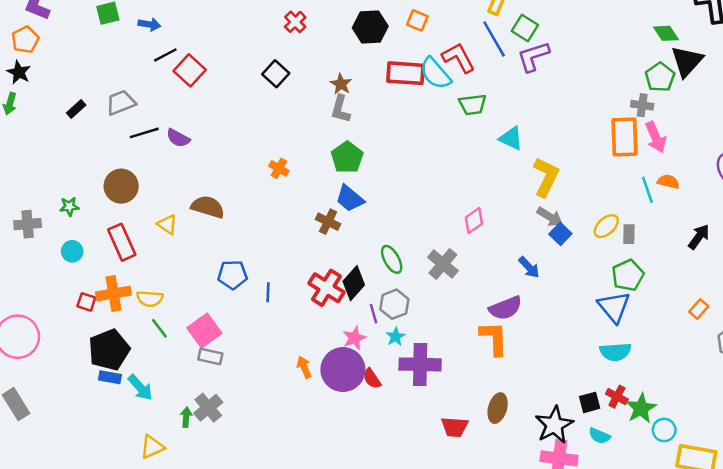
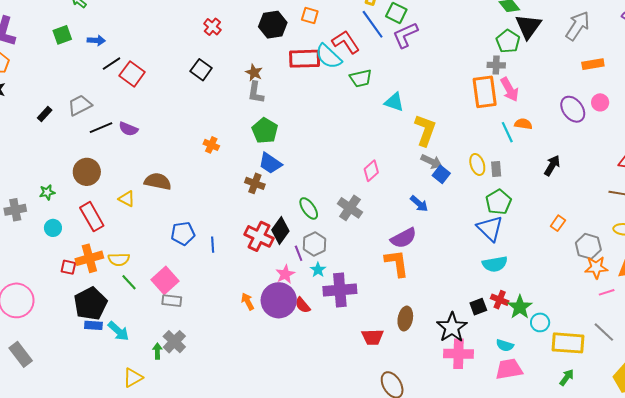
yellow ellipse: (606, 226) -> (477, 164), turned -60
cyan semicircle: (599, 436) -> (505, 345), moved

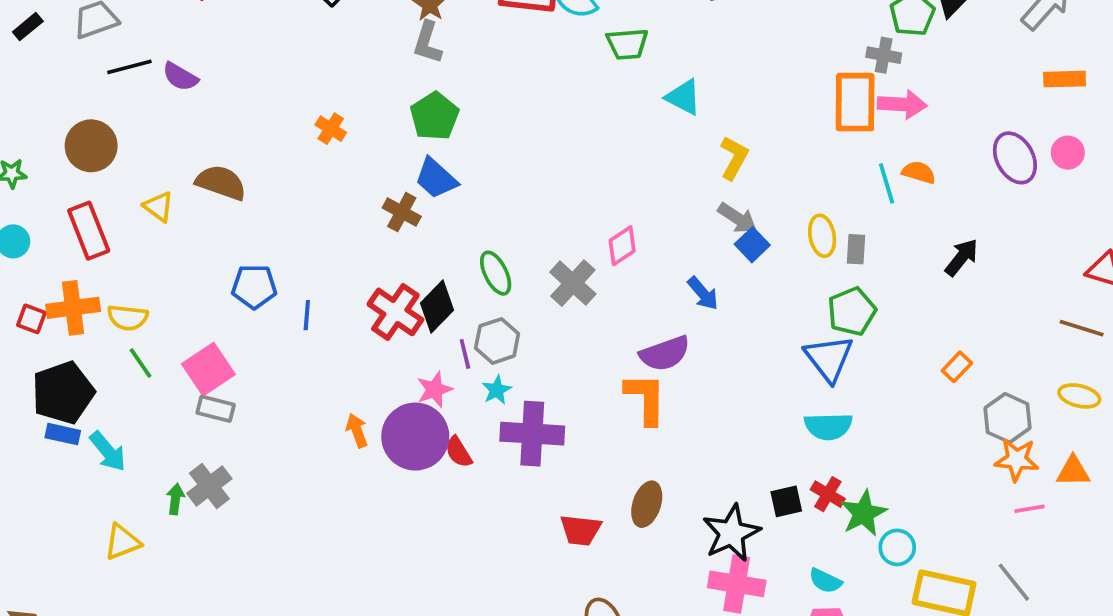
pink arrow: (510, 89) -> (902, 104), turned -65
yellow L-shape: (425, 130) -> (734, 158), size x0.7
pink diamond: (371, 171) -> (622, 246), moved

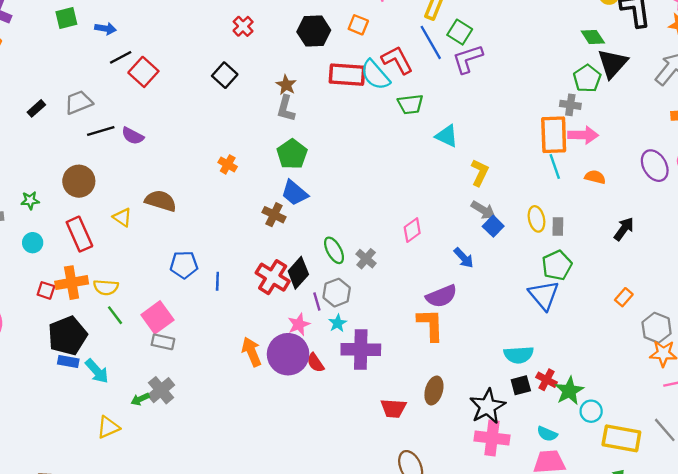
cyan line: (887, 183) -> (555, 167), moved
gray cross: (573, 283) -> (366, 259), moved, size x0.7
cyan semicircle: (828, 426) -> (519, 355), moved
orange arrow: (357, 430) -> (252, 352), size x1.4
green arrow: (175, 499) -> (140, 399), turned -120

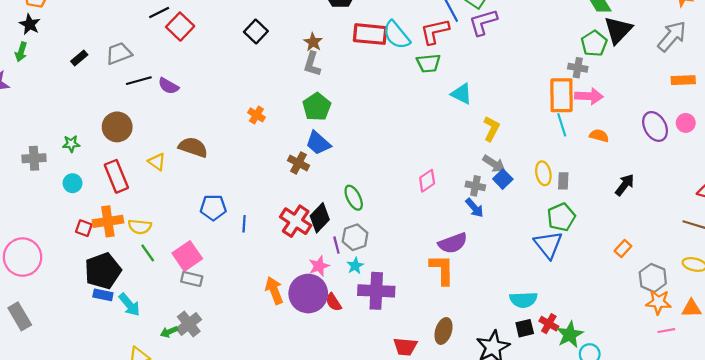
red L-shape: (397, 60) -> (435, 31), moved, turned -76
gray cross: (366, 259) -> (475, 186), moved, turned -30

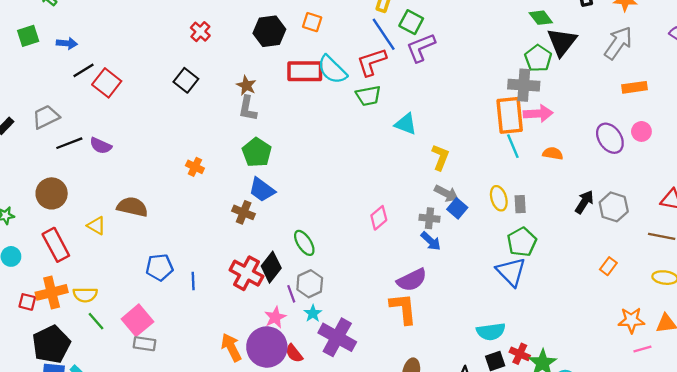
gray cross: (578, 68) -> (524, 85), size x1.5
orange rectangle: (623, 249) -> (608, 266), moved
gray hexagon: (653, 278) -> (614, 207), moved
purple cross: (376, 291) -> (337, 337), turned 32

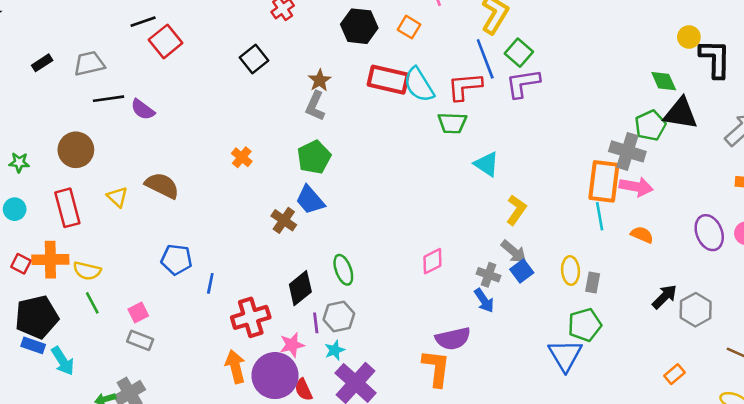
black triangle: (562, 42) -> (681, 113), turned 48
red cross: (246, 273) -> (251, 317), moved, turned 32
pink square: (137, 320) -> (138, 313), size x0.6

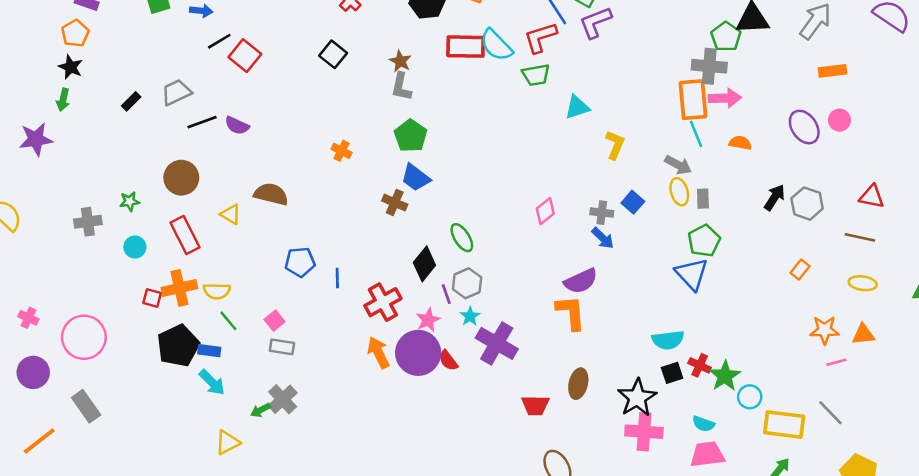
cyan triangle: (487, 164) -> (577, 107), turned -40
gray arrow: (514, 252) -> (678, 165), moved
blue rectangle: (33, 345) -> (209, 351), moved

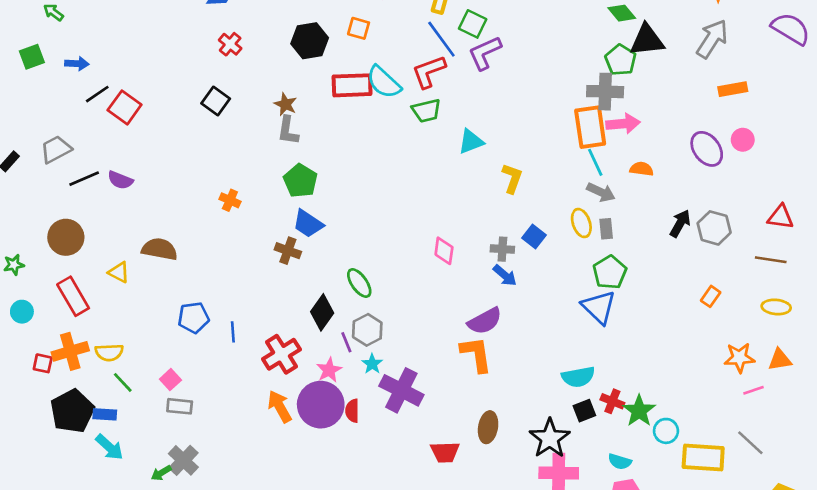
gray arrow: (678, 165) -> (601, 192), moved
pink diamond: (545, 211) -> (444, 251), turned -40
red semicircle: (448, 360) -> (352, 411), turned 40

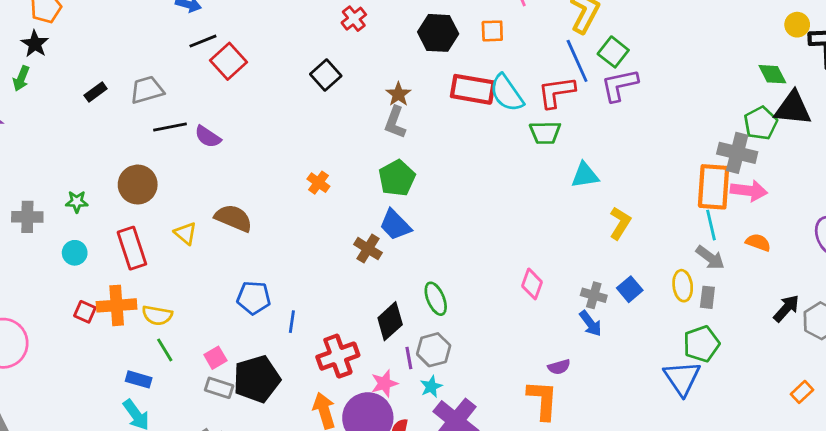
orange square: (359, 28) -> (492, 31), turned -30
purple semicircle: (485, 321) -> (559, 367), size x0.6
black pentagon: (72, 411) -> (257, 379), moved

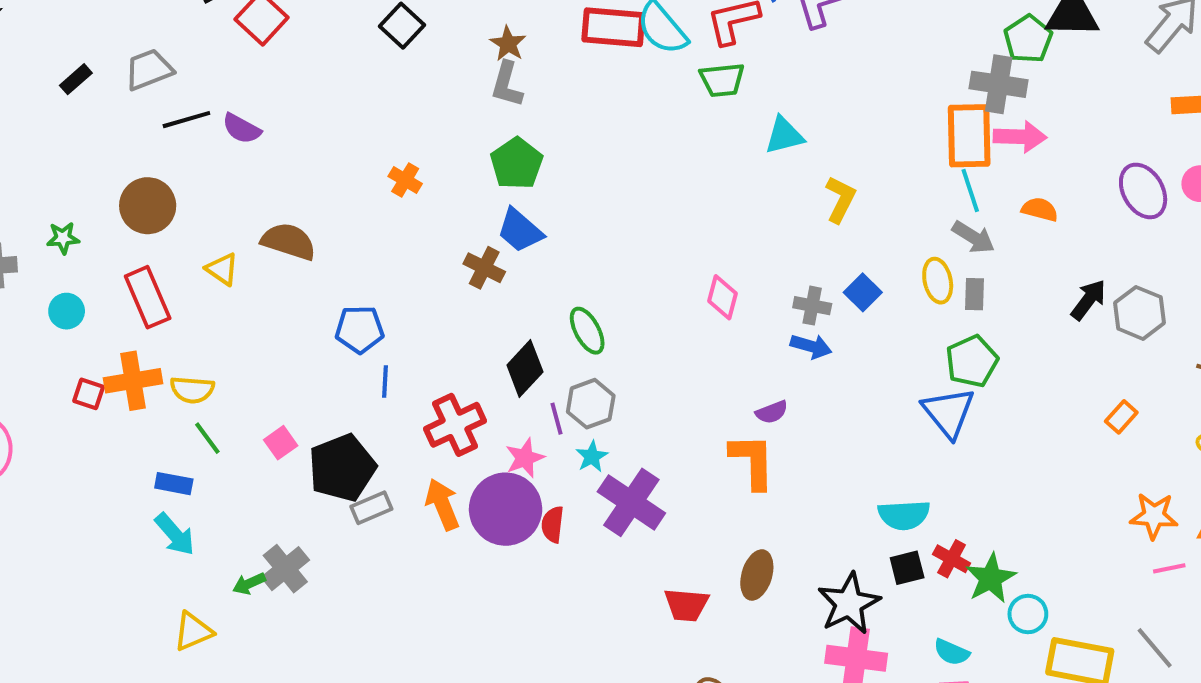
blue pentagon: (254, 298) -> (360, 329), moved
blue arrow: (590, 323) -> (811, 346), turned -32
gray rectangle: (219, 388) -> (371, 508), moved, turned -36

